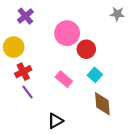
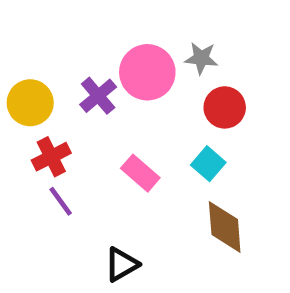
gray star: (117, 14) -> (201, 58), moved
purple cross: (25, 16) -> (98, 96), moved
red circle: (86, 49) -> (225, 107), moved

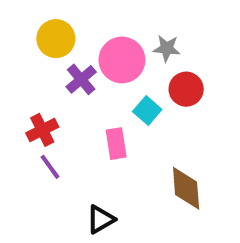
yellow circle: (30, 103) -> (56, 39), moved
cyan square: (208, 164) -> (147, 110), moved
pink rectangle: (140, 173) -> (116, 144), turned 40

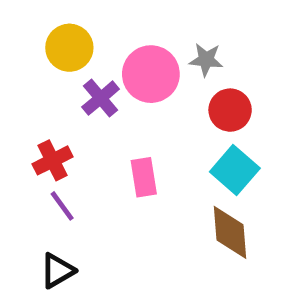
cyan square: (147, 110) -> (235, 170), moved, size x1.4
black triangle: (101, 219) -> (57, 271), moved

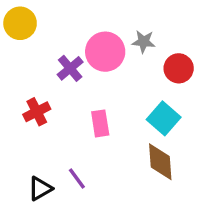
yellow circle: (69, 48) -> (20, 23), moved
red circle: (230, 110) -> (179, 68), moved
purple line: (62, 206) -> (77, 179), moved

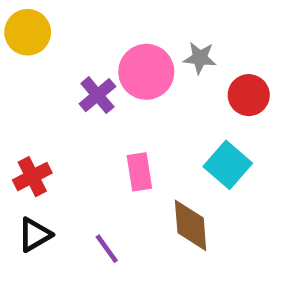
red cross: (37, 112) -> (32, 177), moved
brown diamond: (160, 162) -> (191, 225), moved
black triangle: (40, 189) -> (35, 235), moved

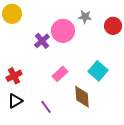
gray star: (200, 58) -> (85, 17), moved
red circle: (249, 95) -> (113, 26), moved
pink rectangle: (139, 172) -> (60, 74), turned 56

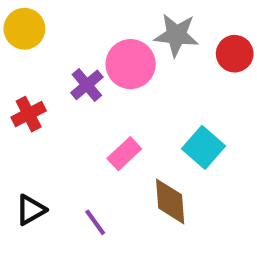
gray star: (85, 17) -> (176, 35), size x1.5
red cross: (14, 76) -> (29, 114), moved

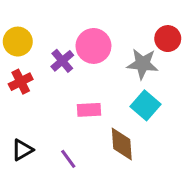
yellow circle: (24, 29) -> (18, 42), moved
gray star: (176, 35) -> (142, 64), moved
pink rectangle: (124, 154) -> (89, 110), turned 40

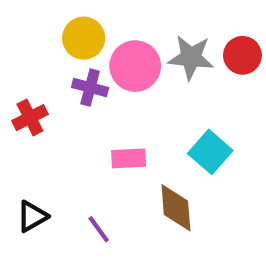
yellow circle: (18, 42) -> (84, 38), moved
purple cross: (62, 61) -> (90, 88), turned -35
gray star: (142, 64) -> (191, 57), moved

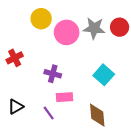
purple cross: (90, 88) -> (53, 74), moved
pink rectangle: (129, 158) -> (64, 97), moved
brown diamond: (176, 208) -> (97, 115), moved

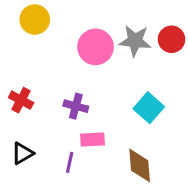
yellow circle: (41, 19) -> (35, 20), moved
red cross: (15, 58) -> (21, 100), moved, turned -35
purple line: (49, 113) -> (70, 162), turned 48

